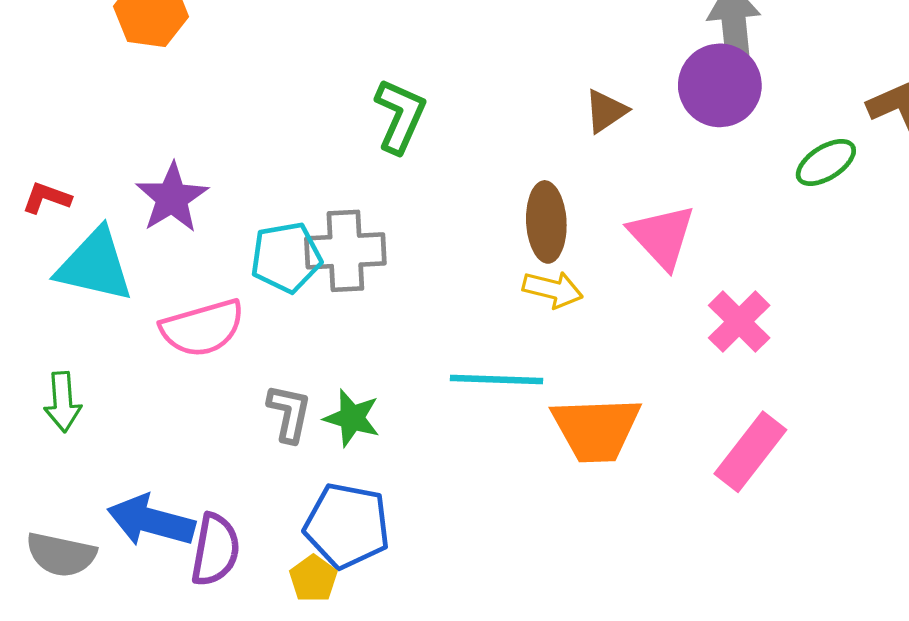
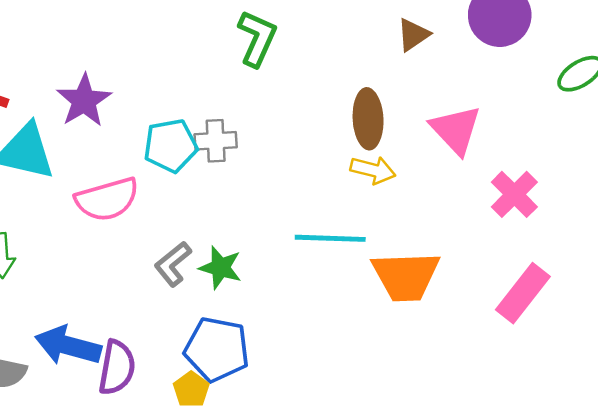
gray cross: (345, 251) -> (216, 141), size x0.7
gray L-shape: (289, 413) -> (173, 264), turned -141

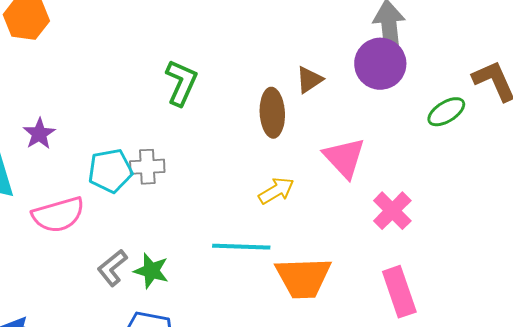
purple star: (84, 101) -> (39, 134), size x0.7
brown ellipse: (368, 119) -> (272, 113), moved
yellow arrow: (373, 170) -> (276, 191), turned -45
pink rectangle: (523, 293) -> (399, 292), turned -57

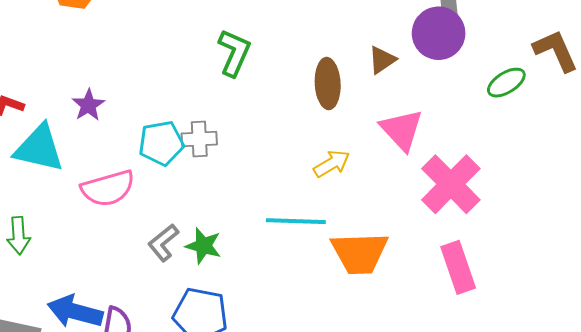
brown triangle: (309, 80) -> (382, 60), moved
pink cross: (392, 211) -> (451, 184), size x1.5

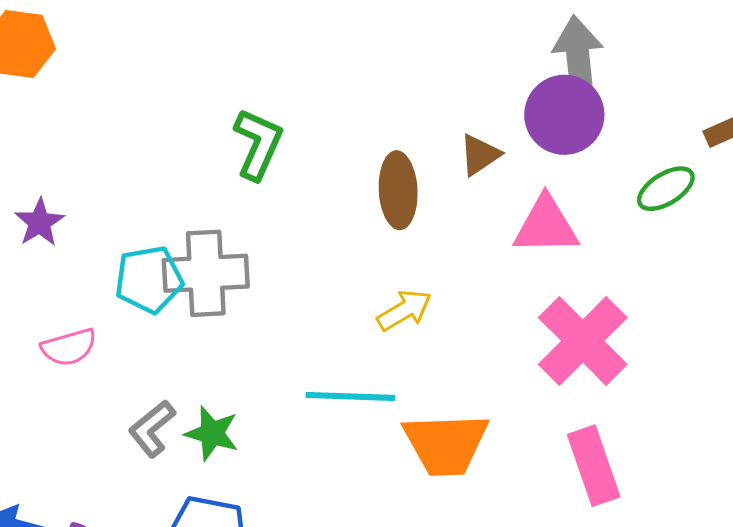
pink triangle: (402, 130) -> (546, 226), moved, turned -48
gray cross: (199, 139) -> (206, 273), size x1.6
pink semicircle: (108, 188) -> (69, 347), size x0.7

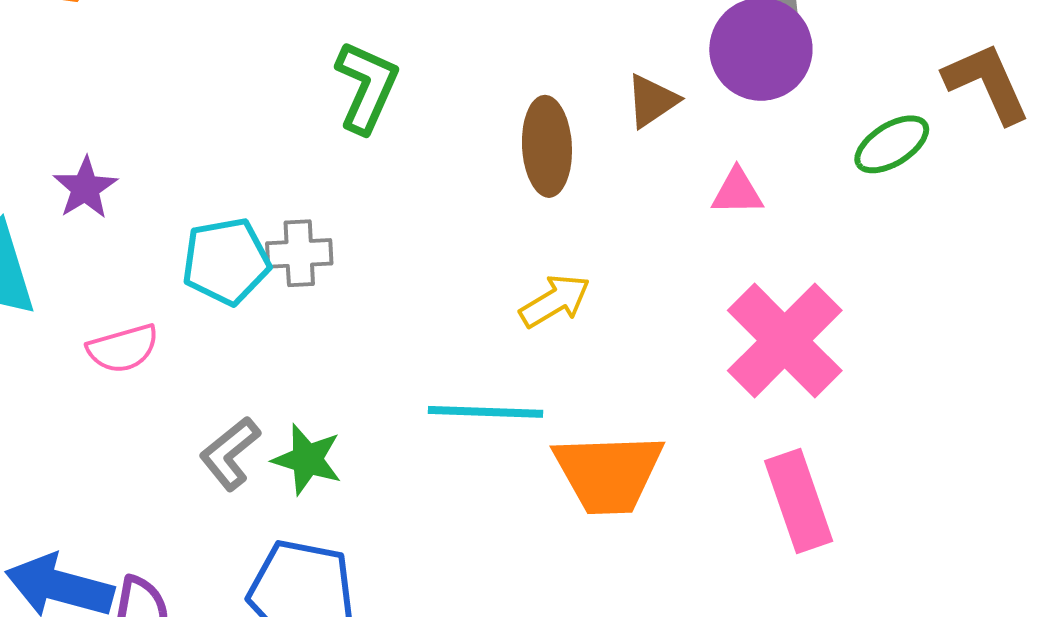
pink triangle: (546, 226) -> (737, 192), size x0.6
gray cross: (206, 273) -> (299, 253), size x0.6

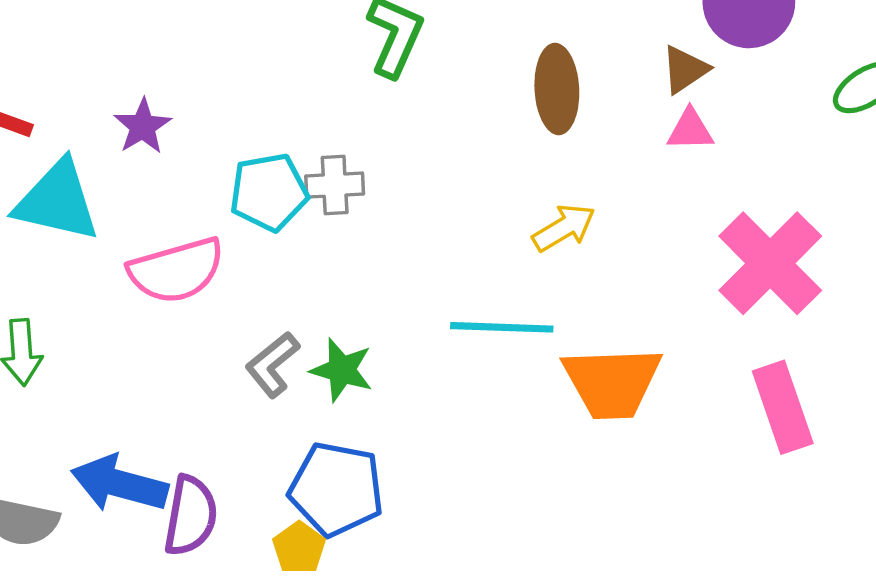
brown triangle: (652, 101) -> (685, 69), moved
pink triangle: (737, 192) -> (690, 130), moved
pink semicircle: (123, 348) -> (176, 270), size x1.5

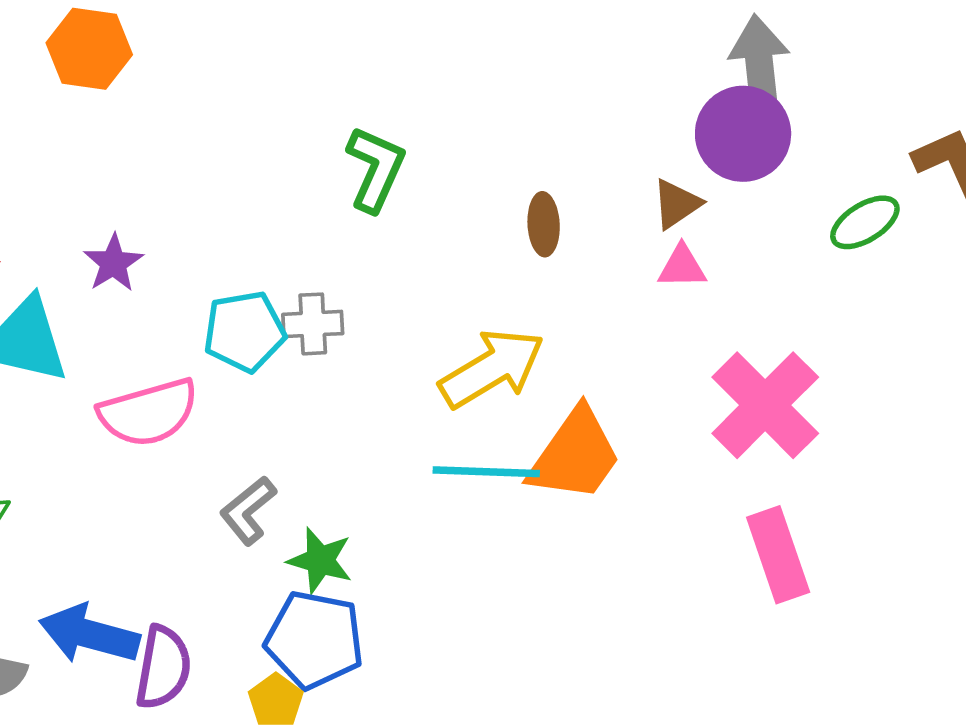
brown ellipse: (557, 89) -> (544, 224), size x0.7
yellow arrow: (564, 228) -> (492, 368), moved, size x1.6
green star: (342, 370) -> (320, 560), moved
orange trapezoid: (612, 382) -> (575, 455), moved, turned -53

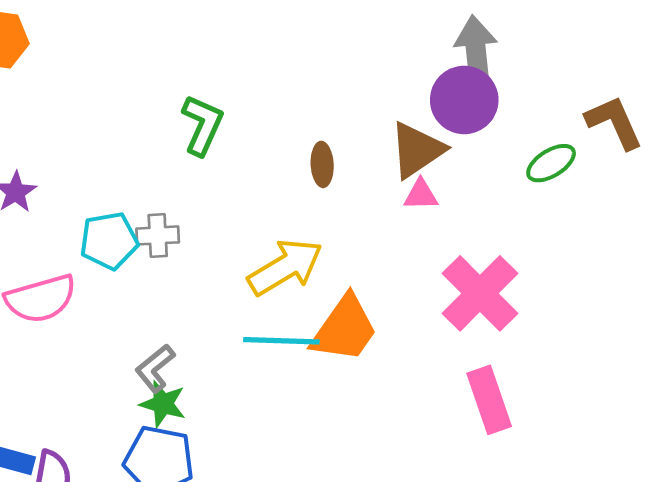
brown triangle: (677, 204) -> (417, 150), size x1.6
gray L-shape: (248, 510) -> (155, 368), moved

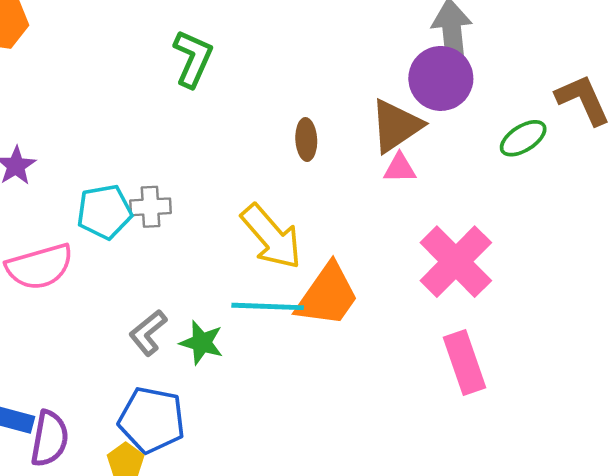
green L-shape: (202, 125) -> (193, 58), moved
yellow arrow: (285, 267) -> (271, 237), turned 80
green star: (163, 404) -> (202, 343), moved

